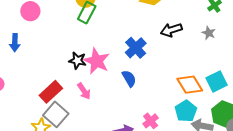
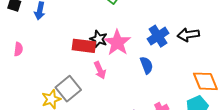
black arrow: (171, 30) -> (188, 35), moved
red rectangle: (51, 92) -> (84, 46), moved, turned 40

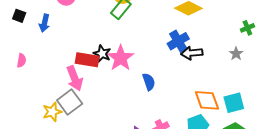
blue cross: (158, 36) -> (178, 41), moved
pink arrow: (100, 70) -> (75, 78), moved, size x1.4

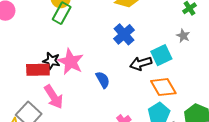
black arrow: (192, 53) -> (141, 63), moved
pink arrow: (75, 78) -> (54, 97), moved
cyan square: (234, 103) -> (161, 55), moved

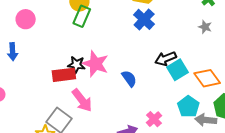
blue cross: (124, 34) -> (144, 19), moved
cyan square: (161, 55) -> (177, 70), moved
orange diamond: (163, 87) -> (207, 78), moved

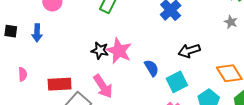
cyan square: (177, 70) -> (177, 82), moved
red rectangle: (64, 75) -> (60, 84), moved

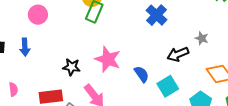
gray star: (231, 22) -> (202, 38), moved
black star: (100, 50) -> (72, 67), moved

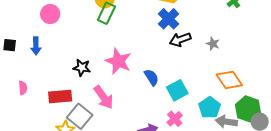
black arrow: (178, 54) -> (180, 40), moved

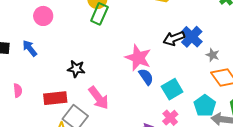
blue cross: (169, 19) -> (192, 37), moved
gray star: (213, 44) -> (213, 55), moved
blue arrow: (36, 46) -> (30, 48), turned 144
pink star: (118, 61) -> (138, 58), moved

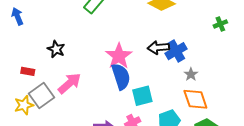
blue semicircle: (146, 77) -> (121, 77), size x1.5
red rectangle: (55, 98) -> (28, 71), size x0.6
pink arrow: (99, 98) -> (69, 83), turned -110

